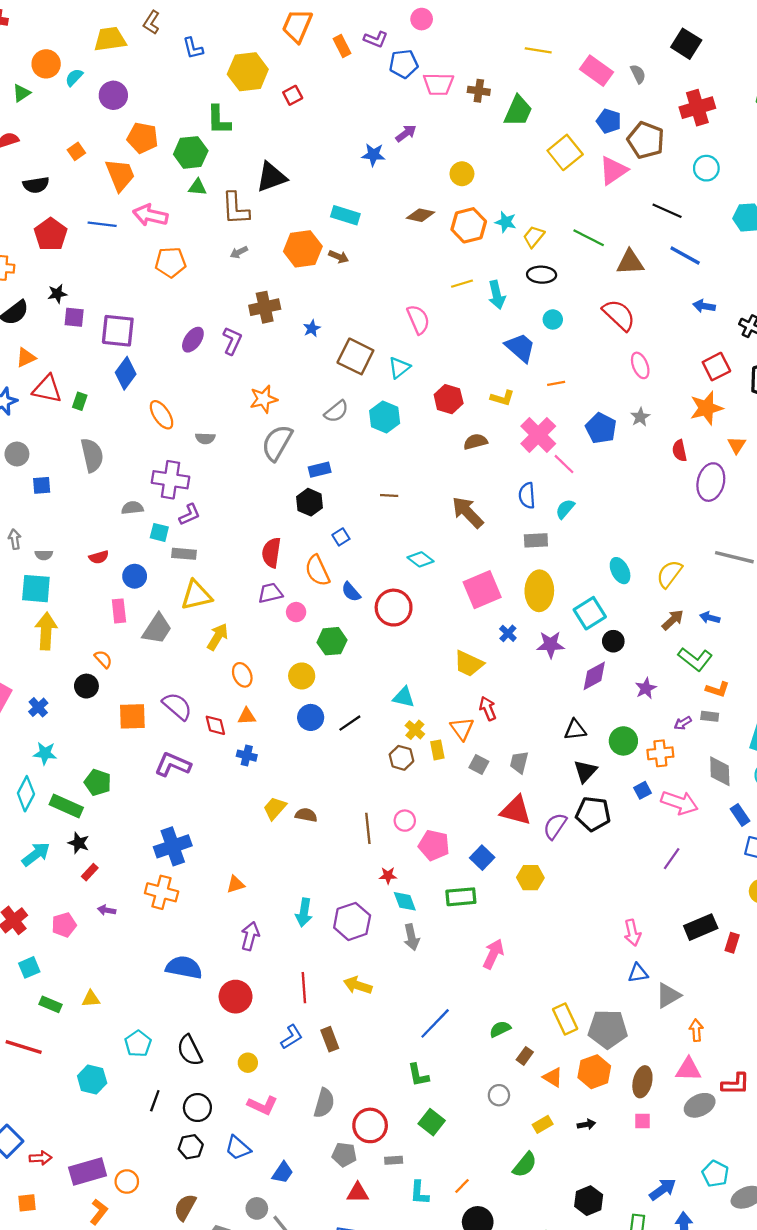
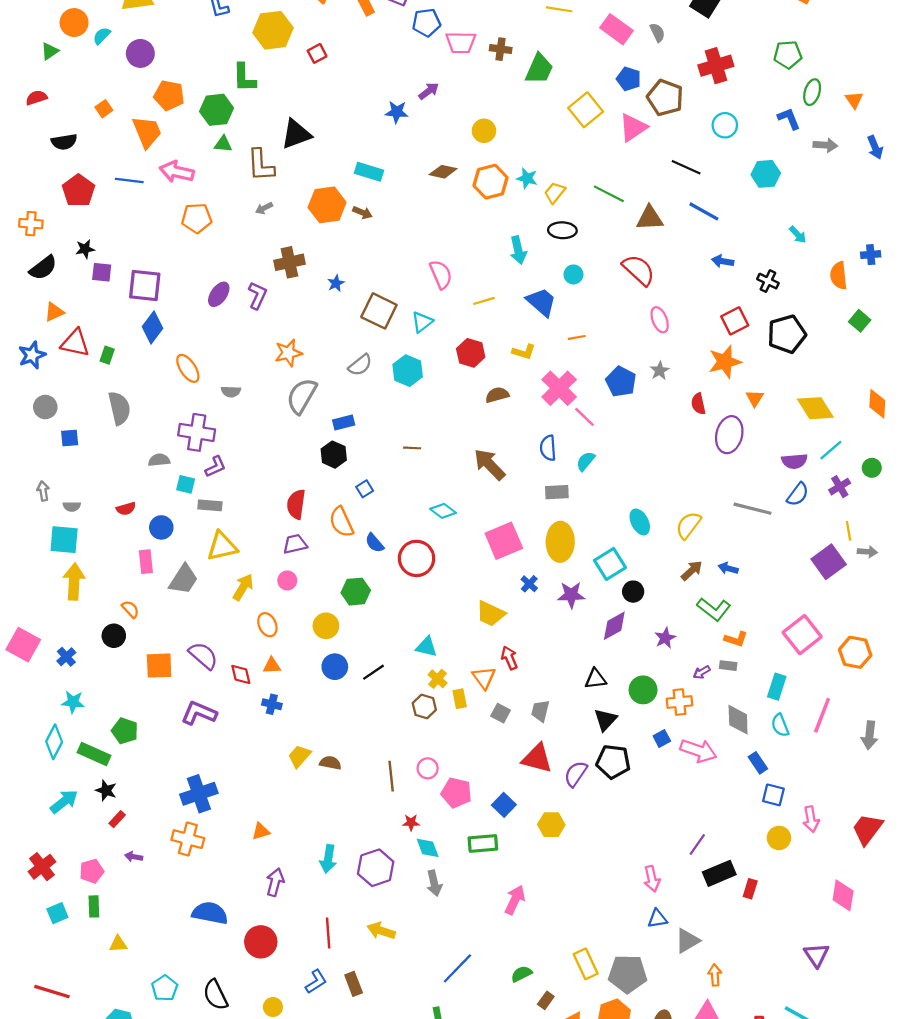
yellow line: (462, 284) -> (484, 301), moved
pink circle: (296, 612) -> (287, 581), moved
purple line: (672, 859) -> (697, 845), moved
green rectangle: (51, 1004) -> (94, 906), moved, turned 65

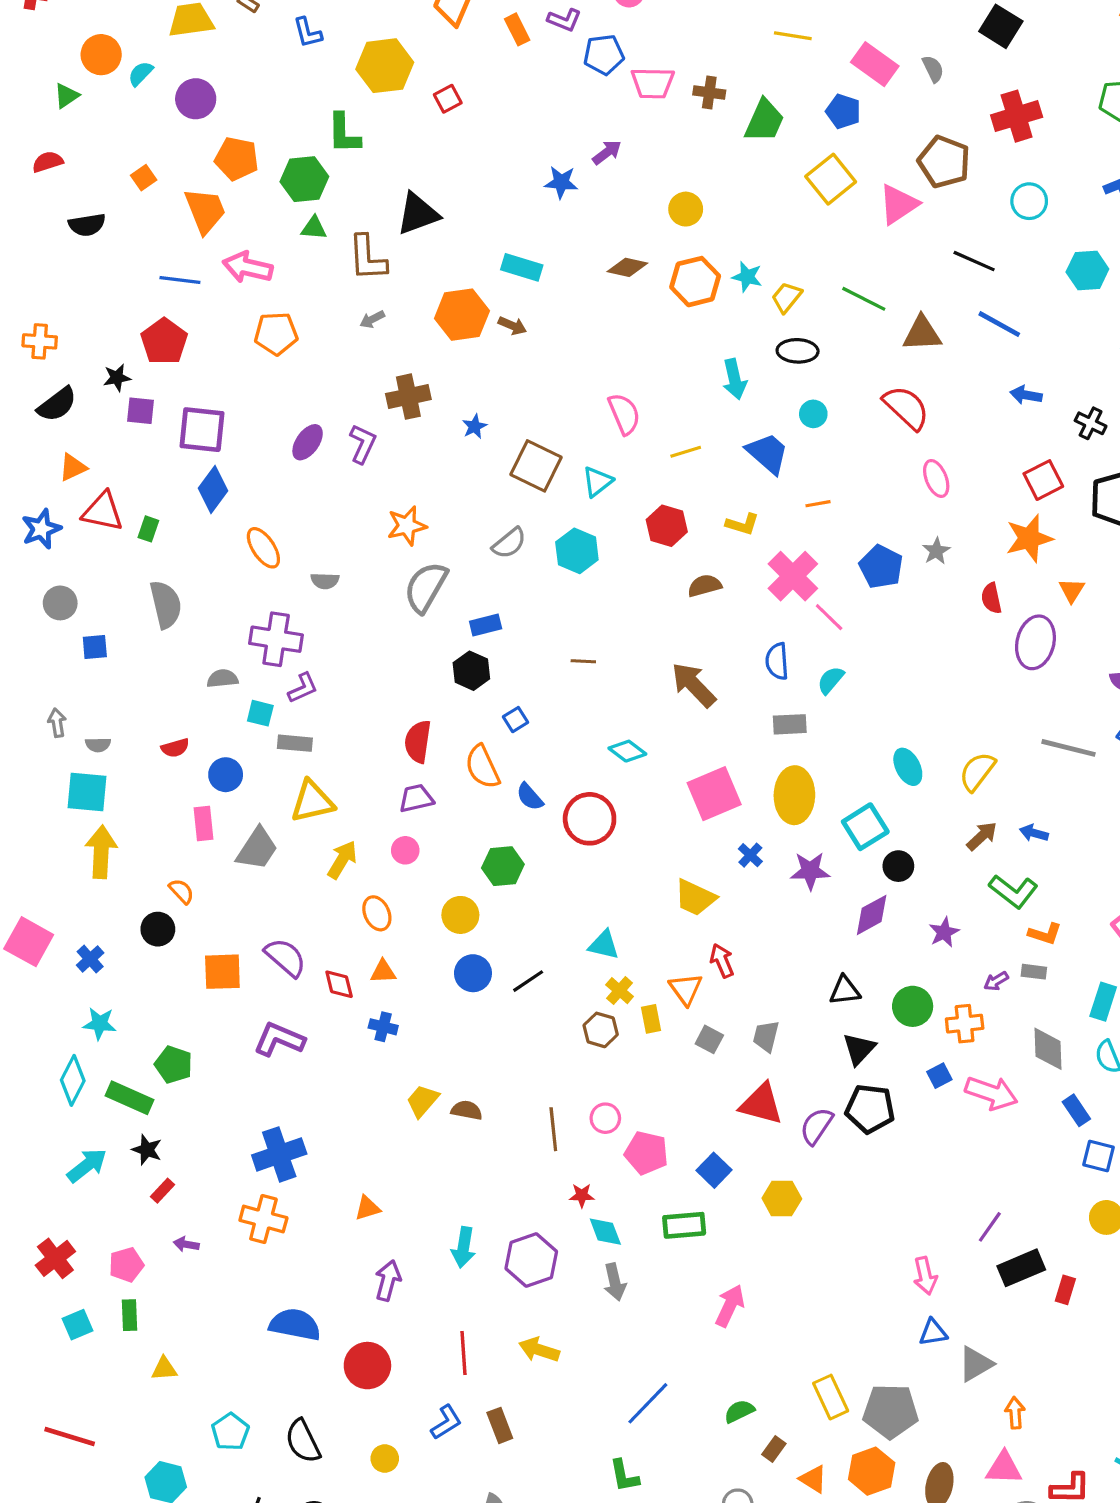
blue pentagon: (629, 79) -> (843, 111), moved
red pentagon: (78, 190) -> (164, 341), moved

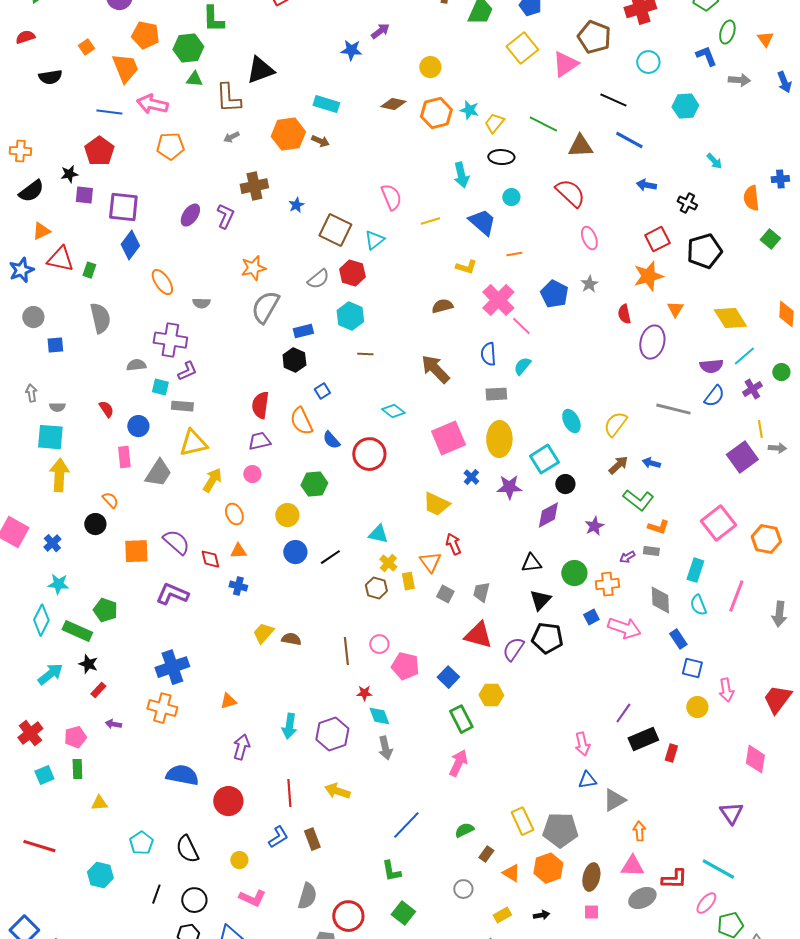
red hexagon: (667, 526) -> (352, 273), moved
cyan hexagon: (577, 551) -> (350, 316), moved
red semicircle: (175, 748) -> (106, 409), turned -108
green rectangle: (684, 1225) -> (461, 719), moved, turned 68

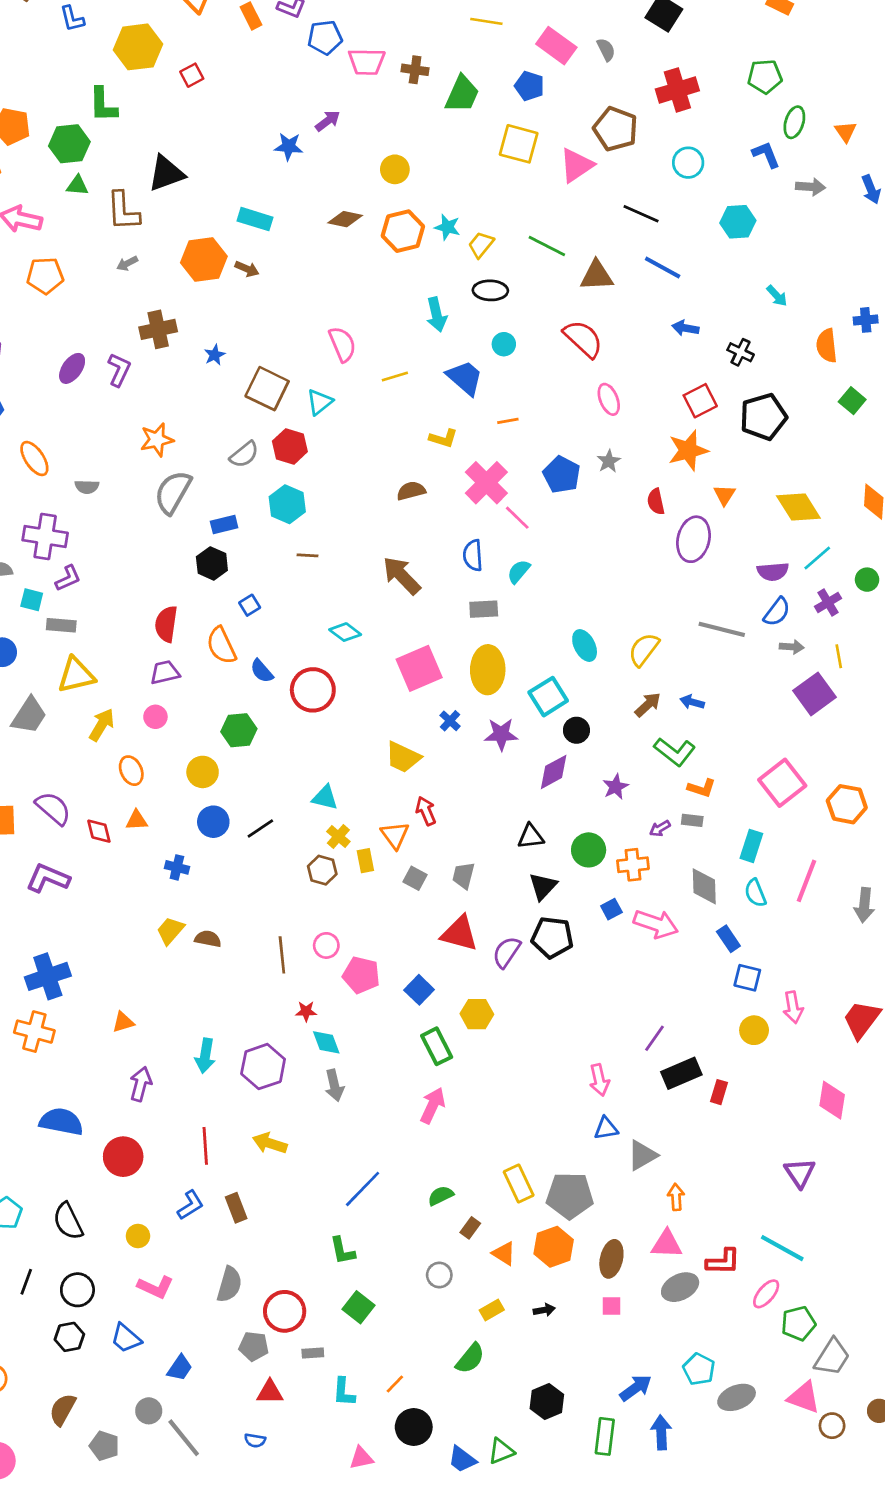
yellow square: (522, 48) -> (519, 144), turned -36
gray arrow: (777, 448) -> (792, 647), moved
blue cross: (238, 586) -> (177, 867), moved

